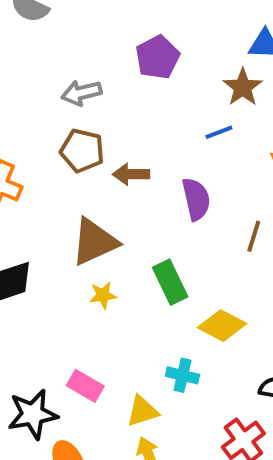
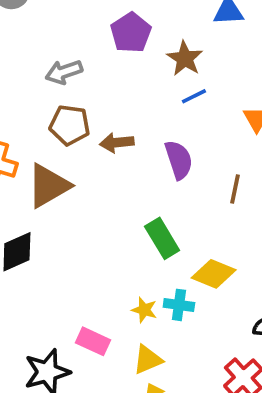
brown star: (243, 87) -> (185, 58), moved
brown triangle: (94, 242) -> (48, 186), moved
yellow star: (103, 295) -> (144, 310), moved, turned 30
cyan cross: (183, 375) -> (179, 305), moved

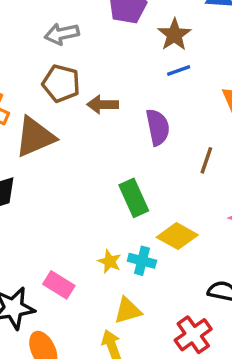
yellow triangle: (148, 360) -> (128, 311), moved

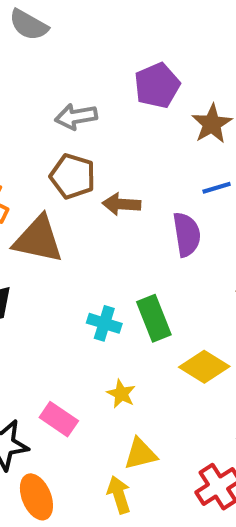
blue line: (179, 70) -> (217, 188), moved
brown triangle: (35, 137) -> (38, 239), turned 33
cyan cross: (142, 261) -> (104, 323), moved

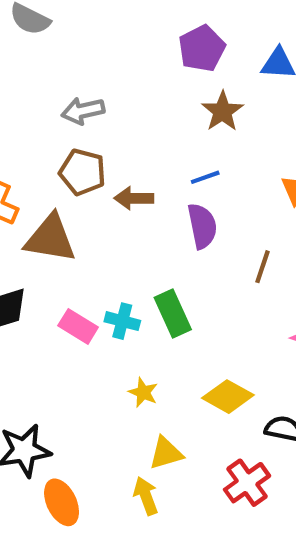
purple pentagon: (157, 85) -> (202, 48), moved
blue line: (217, 188) -> (205, 177), moved
yellow diamond: (204, 367) -> (228, 397), moved
pink rectangle: (59, 419) -> (78, 326), moved

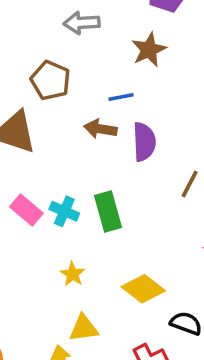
gray arrow: (83, 111) -> (82, 23), moved
brown star: (222, 111) -> (149, 50), moved
blue line: (205, 177) -> (121, 97), moved
brown arrow: (134, 198) -> (100, 129), moved

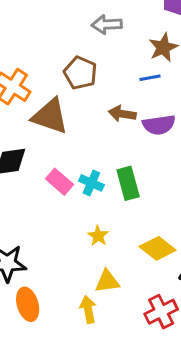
blue line: (121, 97) -> (150, 78), moved
purple semicircle: (144, 142) -> (159, 125), turned 84

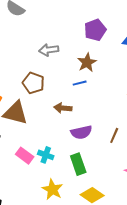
purple semicircle: (159, 125) -> (81, 132), moved
green rectangle: (128, 183) -> (78, 164), moved
yellow star: (98, 236) -> (52, 189), size x1.5

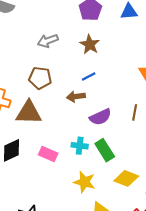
blue line: (80, 83) -> (89, 76), moved
cyan cross: (46, 155) -> (80, 146), moved

